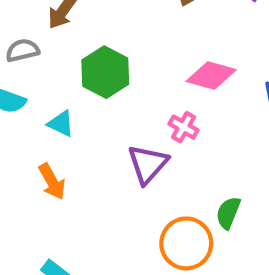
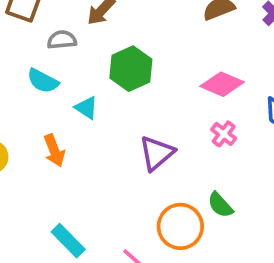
pink cross: (184, 127) -> (224, 134), moved
orange arrow: (52, 182) -> (54, 151), moved
green semicircle: (228, 213) -> (220, 205), turned -72

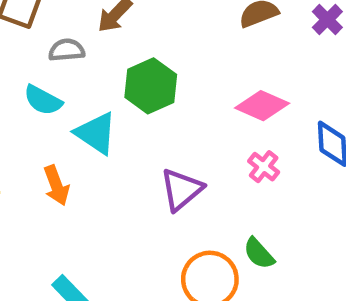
cyan triangle: (86, 108) -> (96, 133), size x1.5

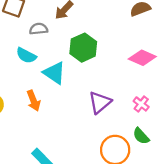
pink cross: (264, 167) -> (141, 104), moved

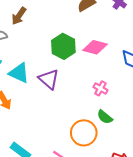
green hexagon: (83, 48) -> (63, 46), moved
purple triangle: (100, 102) -> (49, 79), moved, turned -30

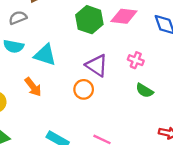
purple triangle: (49, 79) -> (97, 65), moved
orange circle: (84, 133) -> (84, 89), moved, size x0.7

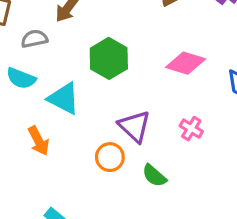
green hexagon: (89, 20) -> (109, 58), moved
green semicircle: (145, 91) -> (154, 176), moved

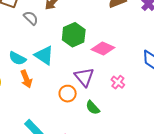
gray semicircle: (34, 39) -> (31, 18), turned 49
pink diamond: (186, 63) -> (103, 48), moved
cyan semicircle: (21, 78) -> (17, 58), moved

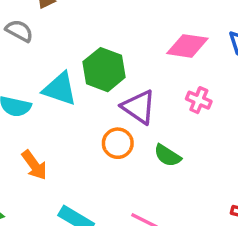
green hexagon: (74, 35) -> (104, 70), moved
pink diamond: (103, 48) -> (187, 46), moved
orange arrow: (26, 79) -> (34, 165), moved

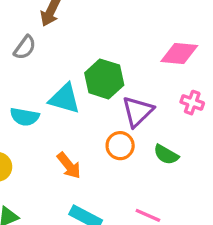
gray semicircle: (19, 31) -> (25, 47), turned 100
purple triangle: (139, 107) -> (138, 111), turned 44
orange arrow: (34, 165) -> (69, 166), moved

